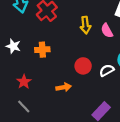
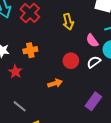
pink semicircle: (107, 31) -> (92, 41), moved
red star: (24, 82) -> (15, 72), moved

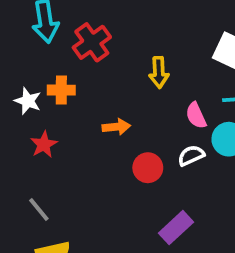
orange cross: (30, 50) -> (61, 90), moved
red circle: (71, 61) -> (148, 168), moved
orange arrow: (55, 83) -> (116, 127), moved

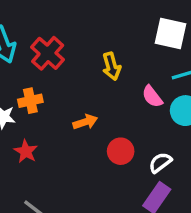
white semicircle: (191, 156) -> (160, 163), moved

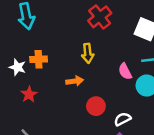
red cross: (48, 53) -> (100, 17), moved
yellow arrow: (112, 66) -> (88, 53), moved

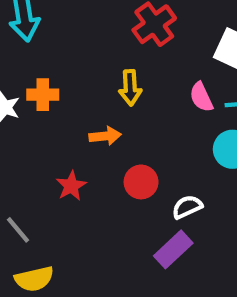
pink semicircle: (125, 71) -> (201, 97), moved
red star: (29, 94) -> (71, 186), moved

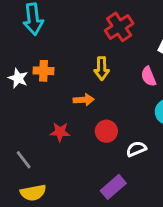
red star: (71, 186) -> (60, 132), turned 30
purple rectangle: (173, 249) -> (113, 187), moved

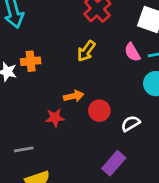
yellow arrow: (102, 68) -> (86, 51), turned 45
orange arrow: (84, 100) -> (74, 96), moved
gray line: (24, 160) -> (24, 149), turned -54

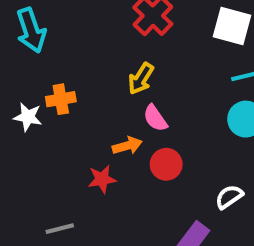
pink semicircle: (132, 52) -> (155, 118), moved
white semicircle: (131, 124) -> (229, 197), moved

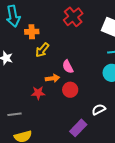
yellow arrow: (141, 79) -> (42, 50), moved
orange cross: (61, 99) -> (32, 32), moved

